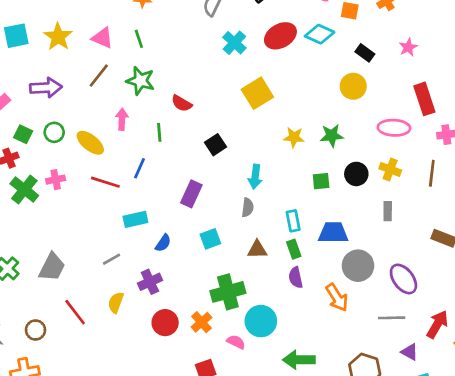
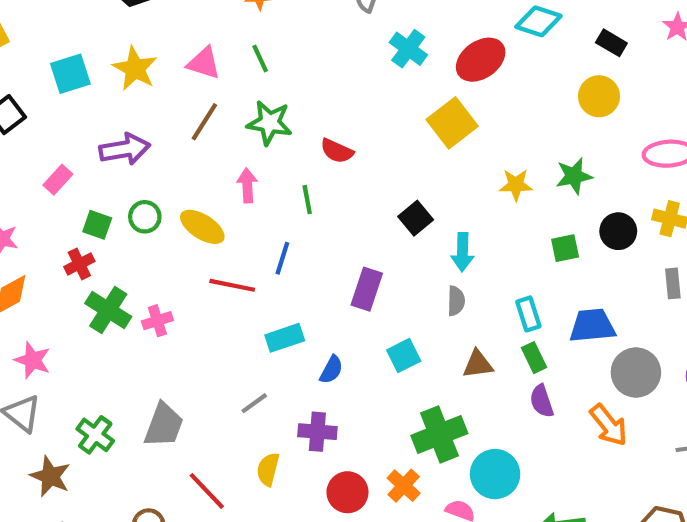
red ellipse: (280, 36) -> (481, 60), moved
black square: (216, 145) -> (416, 218), moved
pink cross: (56, 180) -> (157, 321), moved
purple cross: (150, 282) -> (317, 432), turned 35

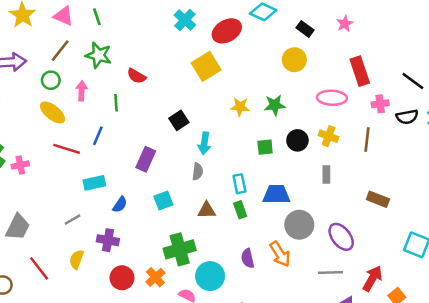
green circle: (145, 217) -> (51, 80), moved
purple semicircle: (542, 401) -> (248, 258), moved

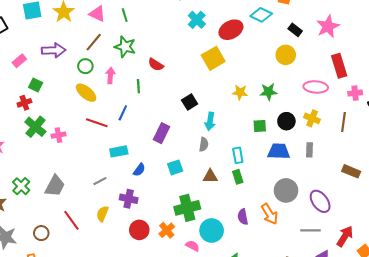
pink star: (345, 24) -> (328, 26), size x1.6
blue trapezoid: (276, 194) -> (279, 151), moved

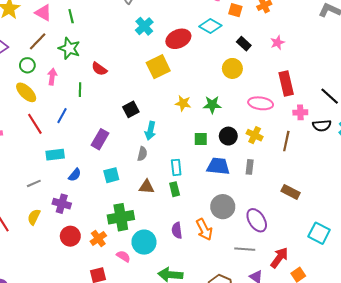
pink star: (328, 26) -> (277, 43), size x0.6
red line: (97, 123) -> (35, 124), turned 35

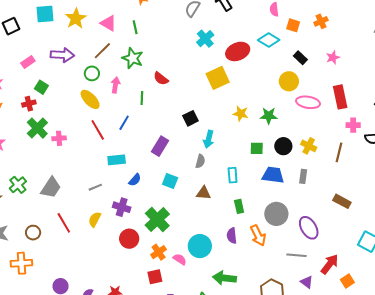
pink ellipse: (261, 103) -> (308, 102), moved
cyan square: (111, 175) -> (170, 181), turned 35
green rectangle: (175, 189) -> (239, 206), moved
green cross: (121, 217) -> (157, 220), moved, turned -35
orange cross: (98, 239) -> (159, 252), moved

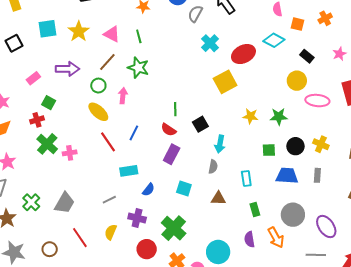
red semicircle: (161, 79) -> (169, 130), moved
green line: (142, 98) -> (175, 109), moved

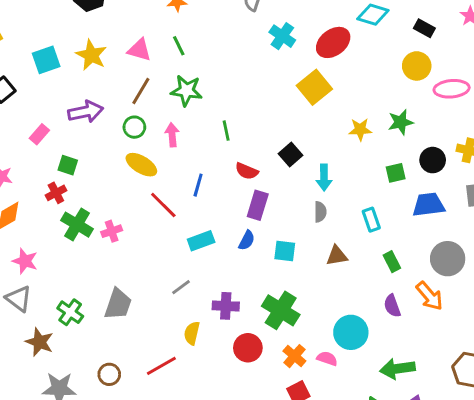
green line: (175, 109) -> (226, 131), moved
blue semicircle: (148, 190) -> (247, 240), moved
red line: (80, 238) -> (161, 366), moved, turned -75

